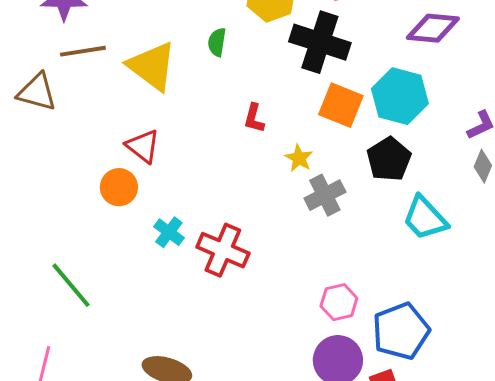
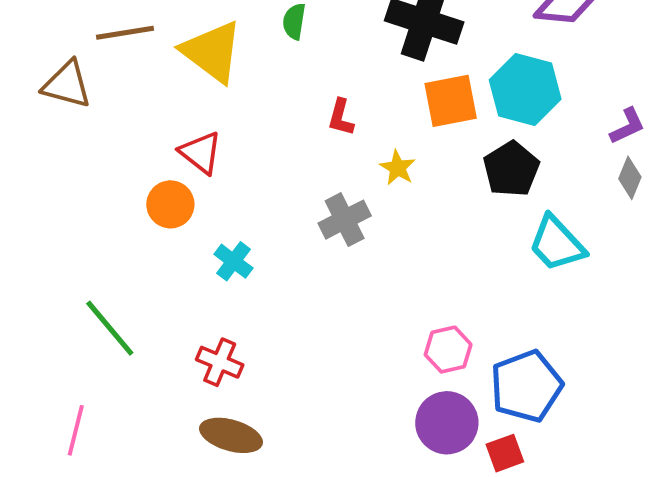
orange square: (341, 105) -> (451, 101), turned -33
gray cross: (325, 195) -> (345, 220), moved
red cross: (223, 250) -> (220, 362), moved, size x0.7

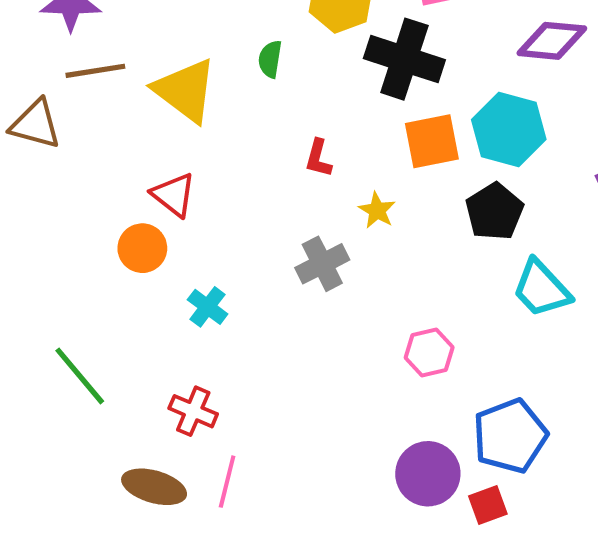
pink hexagon: (448, 350) -> (429, 352), moved
pink line: (76, 430) -> (227, 482), moved
brown ellipse: (231, 435) -> (154, 487), moved

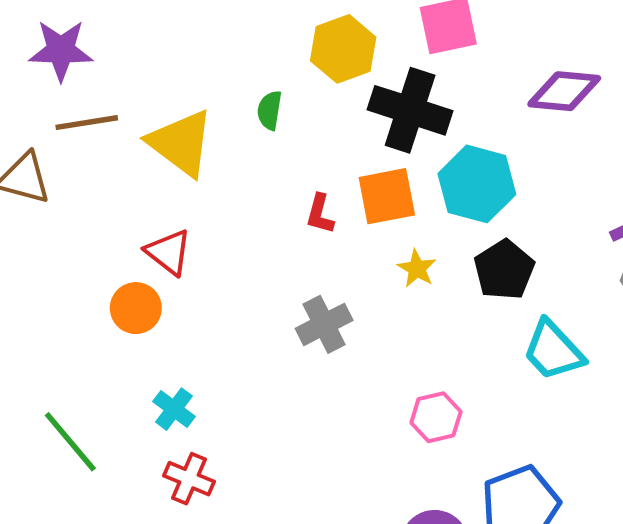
cyan hexagon: (509, 130) -> (477, 184), moved
orange square: (432, 141) -> (387, 196), moved
yellow star: (377, 210) -> (417, 269), moved
cyan cross: (208, 307) -> (174, 409), moved

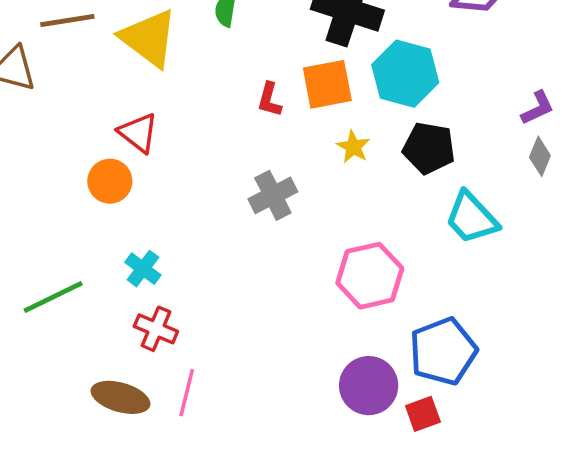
black pentagon: (504, 270) -> (429, 148), turned -30
pink hexagon: (436, 417) -> (370, 276), size x1.5
green line: (70, 442) -> (53, 297), turned -76

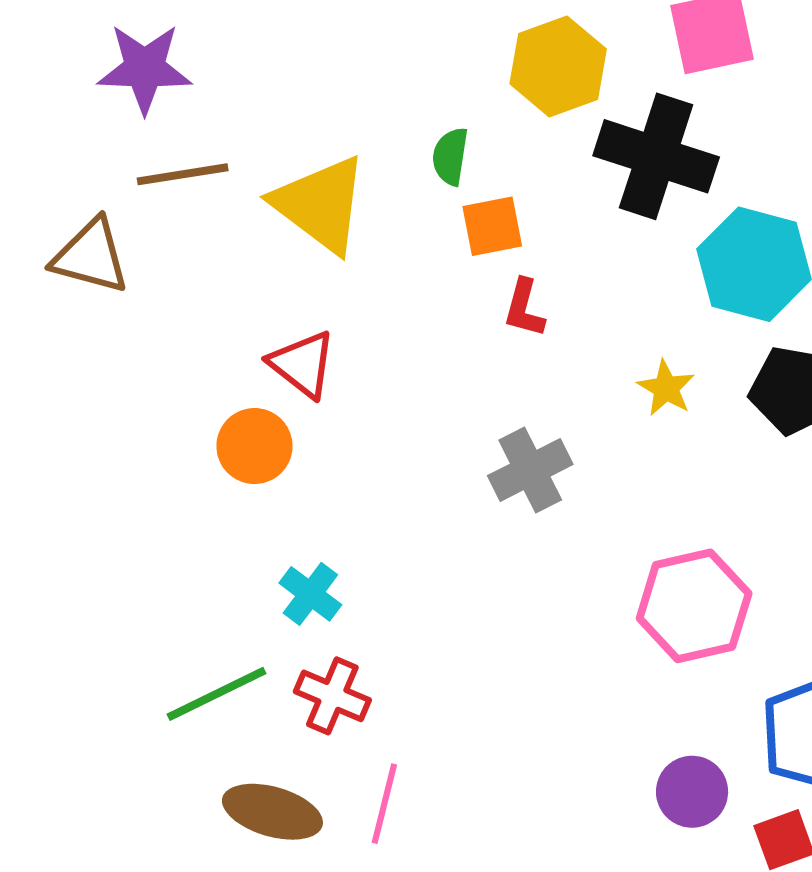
orange square: (327, 84) -> (492, 226), moved, size x0.7
green line: (53, 297) -> (217, 694), moved
purple circle: (369, 386) -> (692, 792), size x0.7

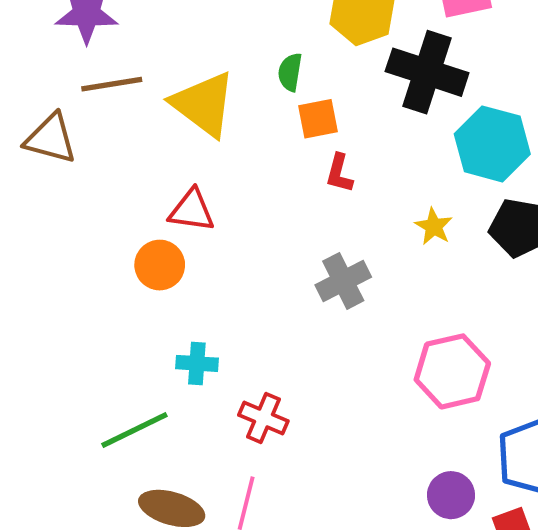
red triangle: (302, 364) -> (192, 210), turned -30
cyan cross: (310, 594) -> (197, 363), turned -33
red cross: (332, 696) -> (263, 418), moved

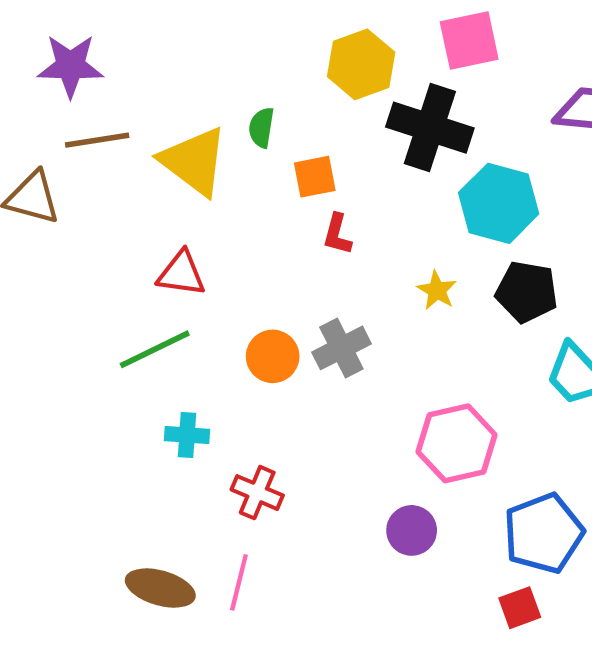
green semicircle: (290, 72) -> (261, 128), moved
orange circle: (160, 265) -> (273, 356), moved
green line: (134, 430) -> (155, 349), moved
purple circle: (451, 495) -> (412, 530), moved

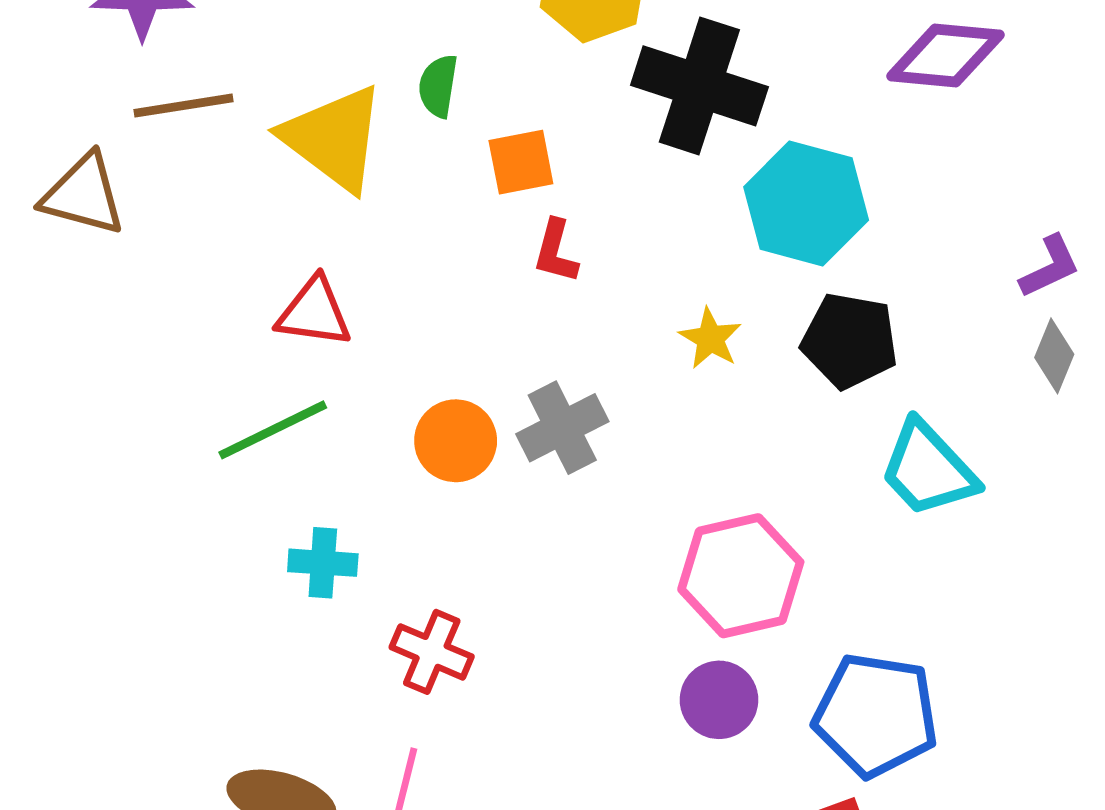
purple circle: (412, 530) -> (719, 700), moved
blue pentagon: (544, 533) -> (876, 715), turned 30

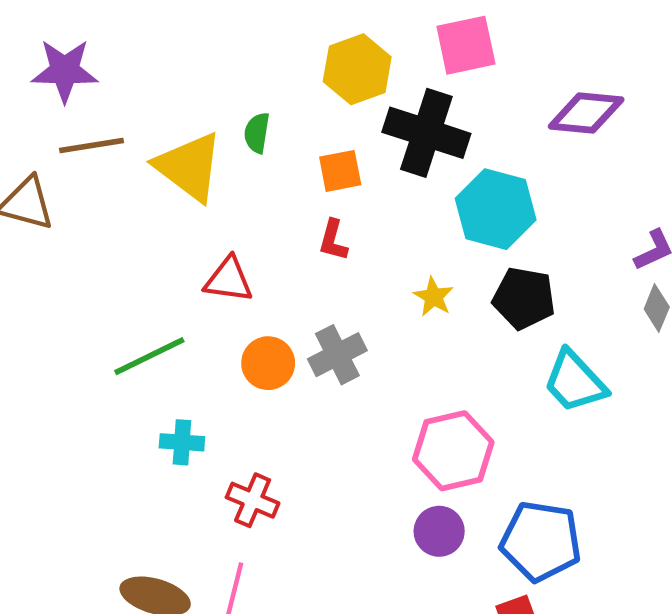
orange square: (521, 162) -> (340, 171), moved
red triangle: (314, 312) -> (229, 280), moved

